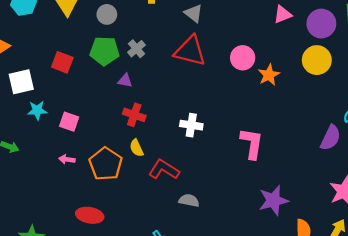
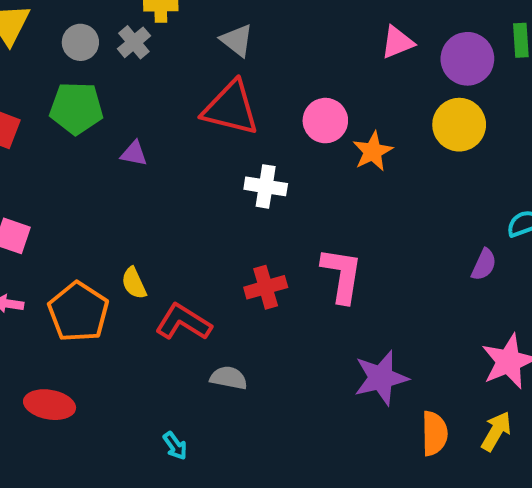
gray cross: (136, 49) -> (134, 42), moved
purple triangle: (125, 81) -> (134, 153), moved
red cross: (134, 115) -> (266, 287), moved, turned -35
white cross: (191, 125) -> (266, 186), moved
purple semicircle: (330, 138) -> (484, 265), size x0.7

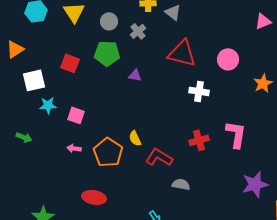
gray triangle: (237, 40) -> (173, 12), moved
gray cross: (134, 42) -> (138, 31), moved
orange star: (373, 151) -> (263, 83), moved

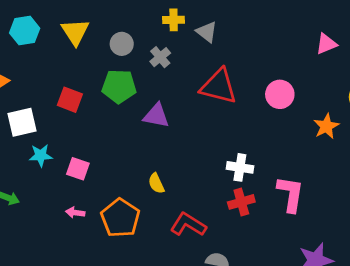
purple triangle: (135, 75) -> (156, 116), size x1.5
white cross: (199, 91) -> (240, 167), moved
yellow semicircle: (135, 138) -> (156, 183), moved

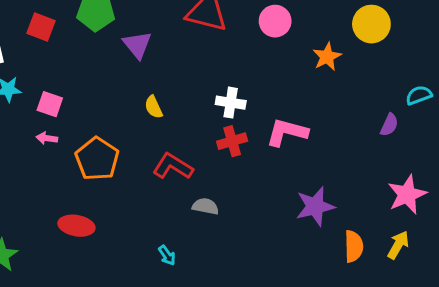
purple triangle: (156, 116) -> (137, 45), turned 40
yellow semicircle: (156, 183) -> (154, 107), moved
pink L-shape: (290, 194) -> (287, 132), turned -84
pink arrow: (75, 213) -> (47, 138), moved

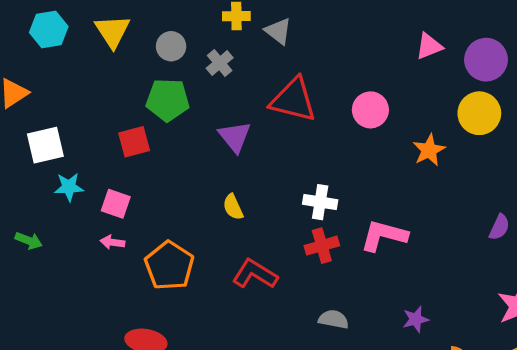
red square: (41, 27) -> (134, 142), moved, turned -36
purple triangle: (137, 45) -> (235, 137), moved
gray semicircle: (205, 206) -> (334, 319), moved
purple star: (315, 206) -> (416, 319), size x0.6

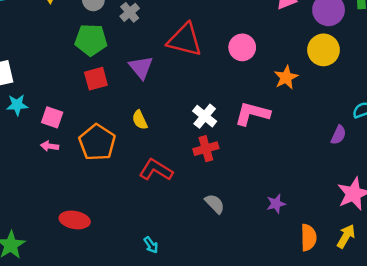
red square: (134, 142) -> (96, 79), moved
white cross: (320, 202) -> (205, 116), turned 30
pink L-shape: (384, 236) -> (252, 114), moved
orange pentagon: (169, 266) -> (97, 142), moved
gray semicircle: (334, 319) -> (215, 204), turned 35

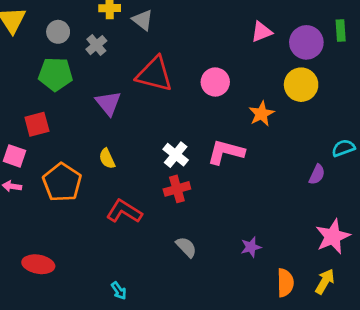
red square: (96, 79) -> (37, 124), moved

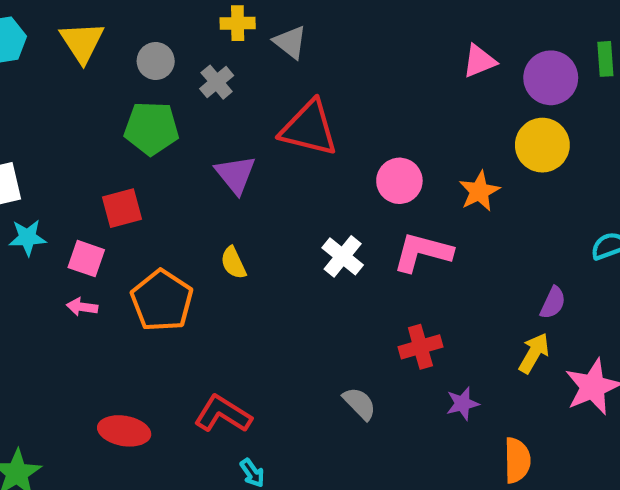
pink circle: (215, 82) -> (399, 181), moved
purple semicircle: (317, 174) -> (553, 303), moved
red cross: (177, 189) -> (420, 347), moved
red L-shape: (124, 211) -> (223, 414), moved
yellow arrow: (325, 281) -> (534, 353), moved

